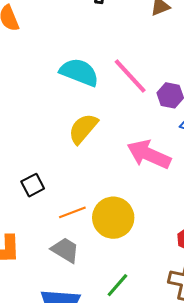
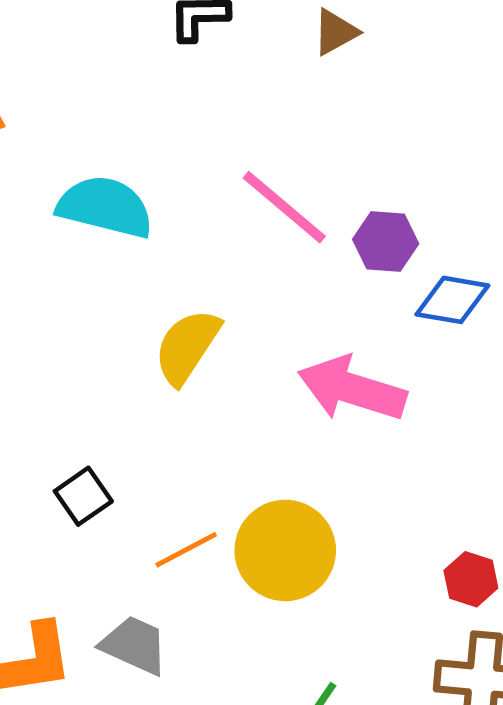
cyan semicircle: (79, 72) -> (105, 207), moved
gray trapezoid: (65, 250) -> (134, 645), moved

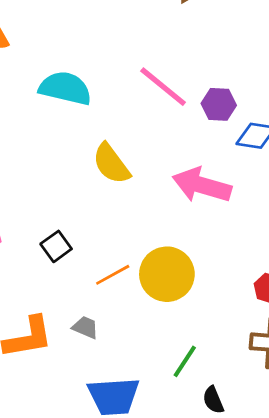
yellow semicircle: (187, 347) -> (111, 164), turned -69
gray trapezoid: (134, 645) -> (85, 327), size x0.7

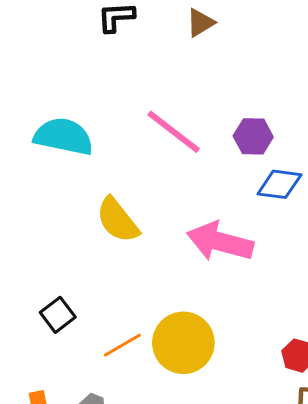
purple hexagon: (219, 104) -> (253, 136), moved

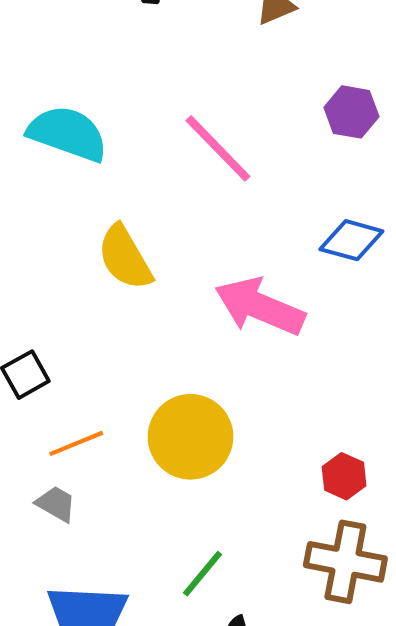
purple hexagon: (253, 136) -> (351, 112), moved
orange line: (122, 345) -> (76, 443), moved

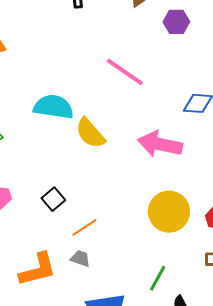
purple hexagon: (351, 112) -> (176, 22), moved
cyan semicircle: (68, 134) -> (54, 107), moved
yellow circle: (191, 437) -> (169, 212), moved

